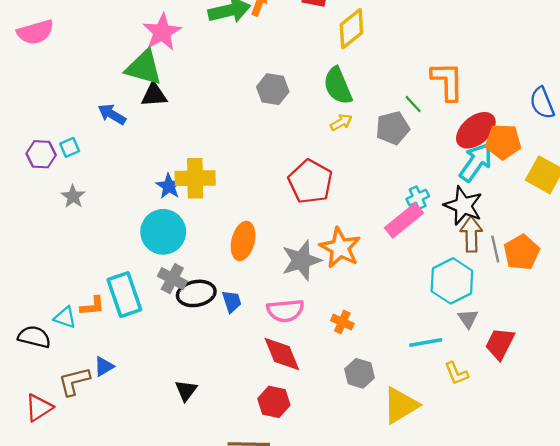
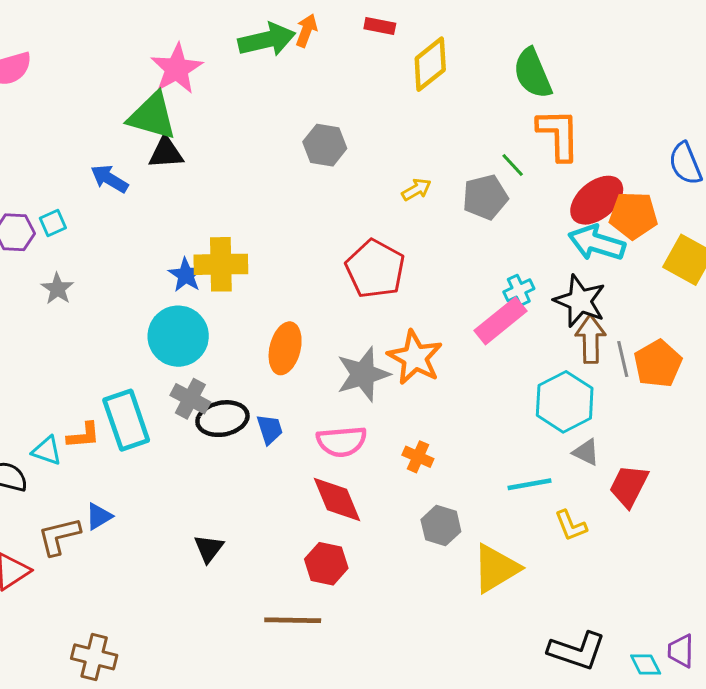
green semicircle: (338, 86) -> (533, 73), moved
cyan arrow: (476, 162) -> (597, 243), turned -108
gray triangle: (468, 319) -> (586, 452), turned -30

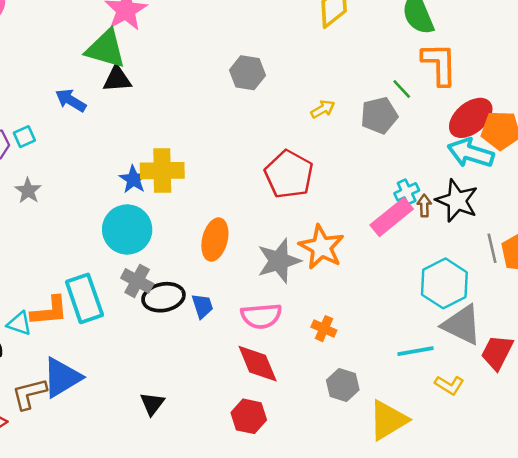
brown arrow: (591, 339) -> (424, 206), moved, size x0.6
orange L-shape: (83, 435) -> (49, 311), size x1.4
gray triangle: (586, 452) -> (462, 325), size x1.8
blue triangle: (99, 516) -> (62, 377), size x1.8
yellow L-shape: (571, 526) -> (449, 385), turned -36

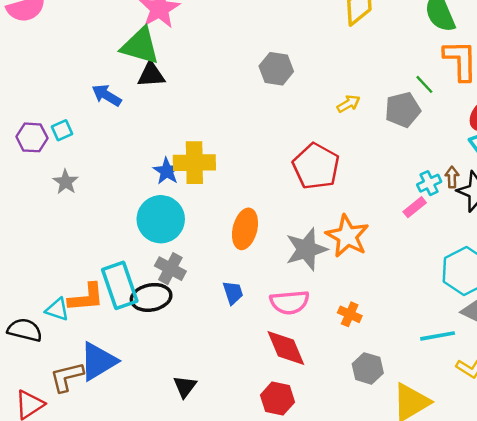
brown arrow: (424, 206) -> (452, 177), moved
pink rectangle: (392, 217) -> (415, 207), size x0.6
black ellipse: (163, 297) -> (151, 297), moved

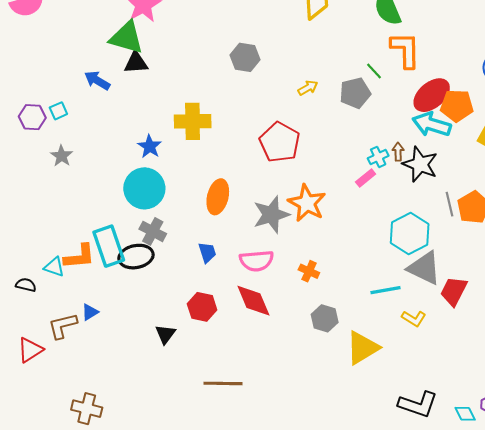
yellow cross: (194, 163) -> (193, 121), moved
black semicircle: (25, 330) -> (26, 285), size x0.7
blue triangle: (98, 361) -> (90, 312), size x0.5
red hexagon: (277, 399) -> (202, 307), moved

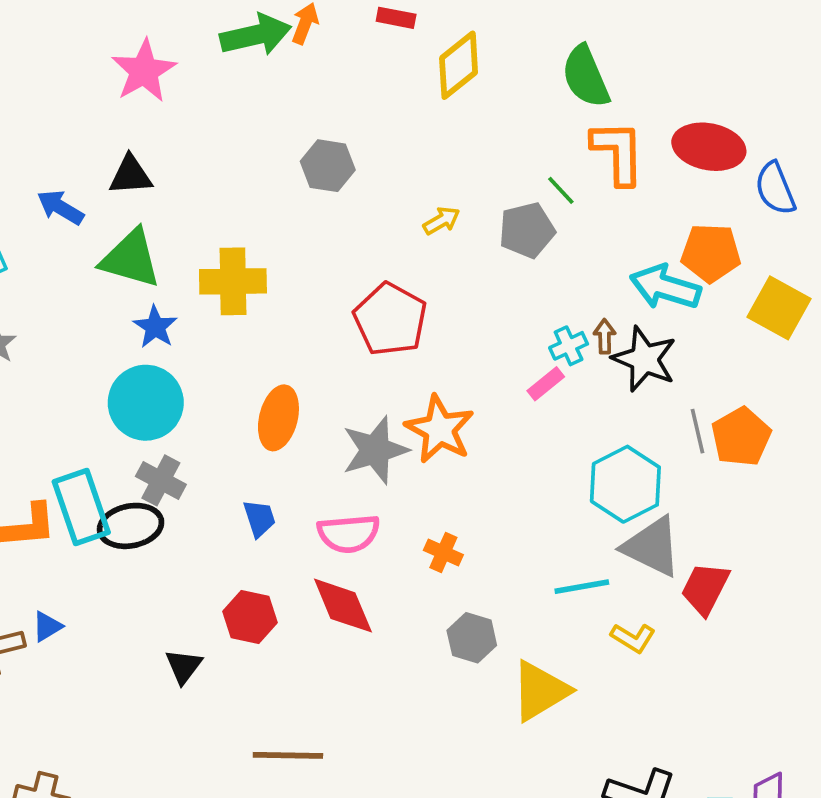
green triangle: (127, 37) -> (131, 259), moved
red ellipse: (432, 95) -> (709, 147), moved, turned 51

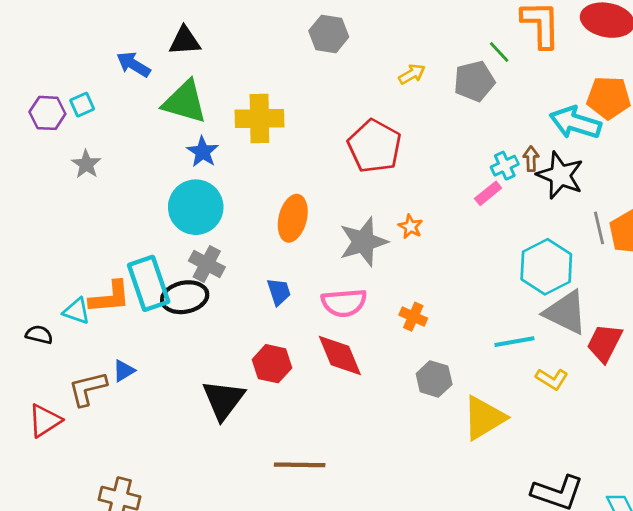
orange star: (440, 429) -> (410, 227), size x0.5
black triangle: (184, 666) -> (223, 400), size x1.6

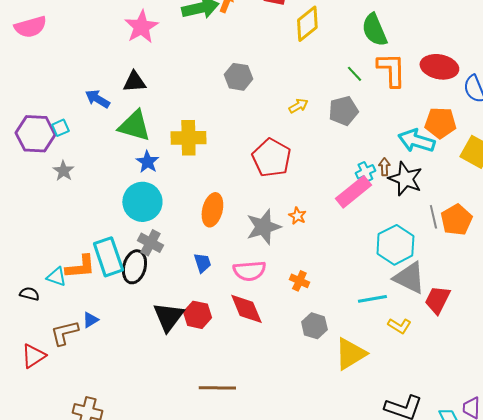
green line: (499, 52) -> (354, 74), moved
purple hexagon: (47, 113) -> (35, 134), size x1.5
pink rectangle: (488, 193) -> (353, 192), size x1.8
black ellipse: (185, 297) -> (134, 267), turned -64
black triangle: (223, 400) -> (168, 317), moved

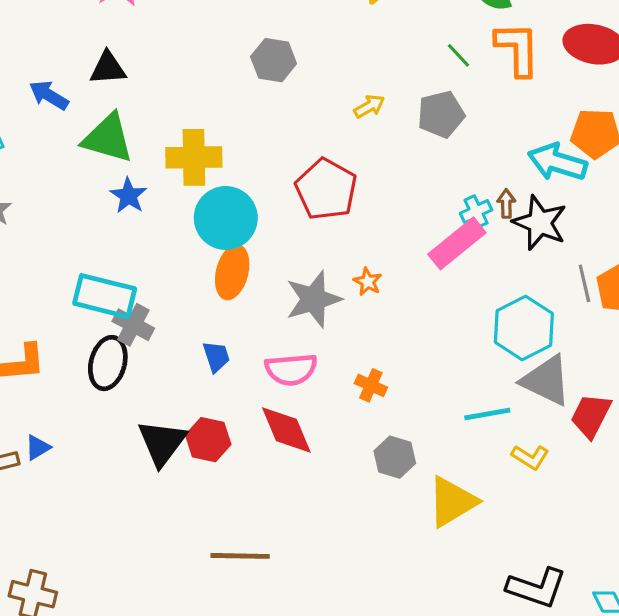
cyan circle: (142, 202) -> (226, 218), moved
cyan rectangle: (108, 257) -> (105, 296), moved, turned -57

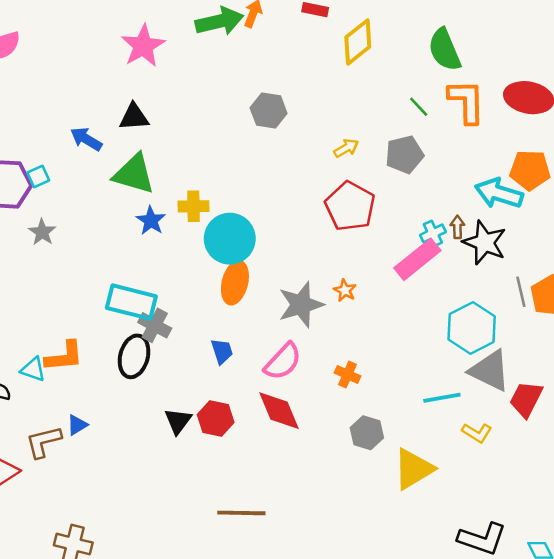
yellow cross: (194, 157) -> (194, 206), moved, size x0.7
red pentagon: (326, 189) -> (350, 206), moved
pink semicircle: (291, 369) -> (283, 362), turned -42
black triangle: (162, 443) -> (178, 421), size x0.7

